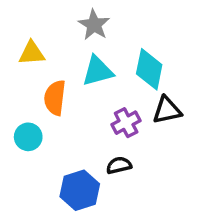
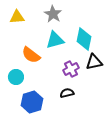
yellow triangle: (32, 53) -> (17, 17), moved
orange semicircle: (55, 98) -> (31, 55), turned -60
blue hexagon: (80, 190) -> (32, 102), moved

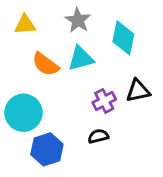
cyan diamond: (84, 39) -> (123, 38), moved
orange semicircle: (31, 55) -> (46, 64), moved
cyan circle: (16, 77) -> (23, 113), size x1.6

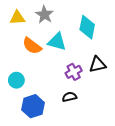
gray star: (78, 20) -> (44, 15), moved
cyan triangle: (81, 58) -> (57, 42), turned 30
cyan circle: (23, 113) -> (16, 80), size x0.6

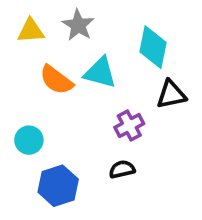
black triangle: (98, 65) -> (171, 94), moved

